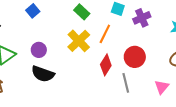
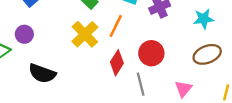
purple circle: (39, 50) -> (24, 34), moved

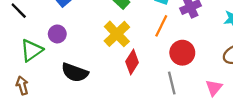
orange line: (116, 26) -> (161, 26), moved
red diamond: (117, 63) -> (132, 62), moved

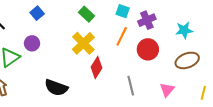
red circle: (182, 53) -> (148, 49), moved
black semicircle: (75, 73) -> (56, 88), moved

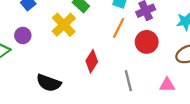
yellow cross: (83, 43) -> (64, 25), moved
pink triangle: (167, 90) -> (167, 85), turned 49

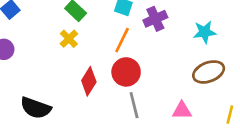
yellow cross: (64, 25) -> (69, 39), moved, size x0.6
red circle: (147, 42) -> (126, 72), moved

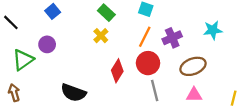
purple cross: (155, 19) -> (172, 38), moved
brown ellipse: (209, 72) -> (193, 66), moved

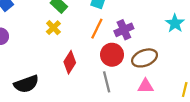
cyan star: (213, 30) -> (175, 23), moved, turned -30
red circle: (148, 63) -> (112, 55), moved
black semicircle: (73, 93) -> (26, 84), turned -40

